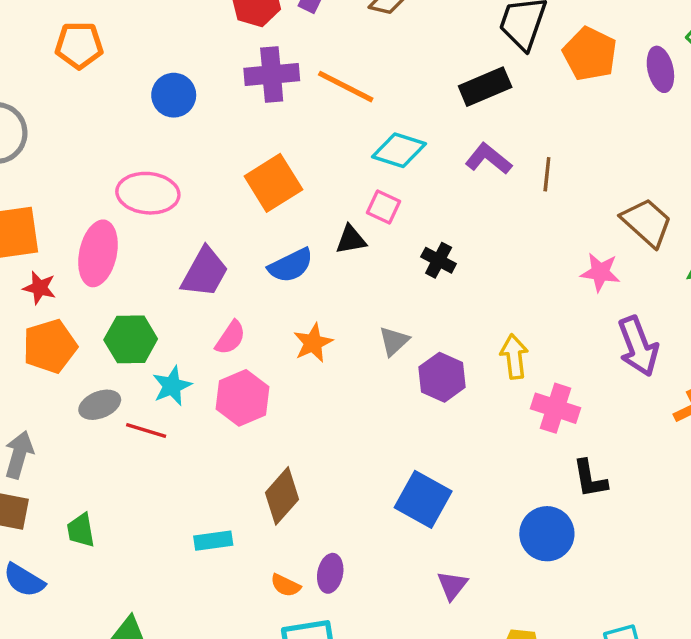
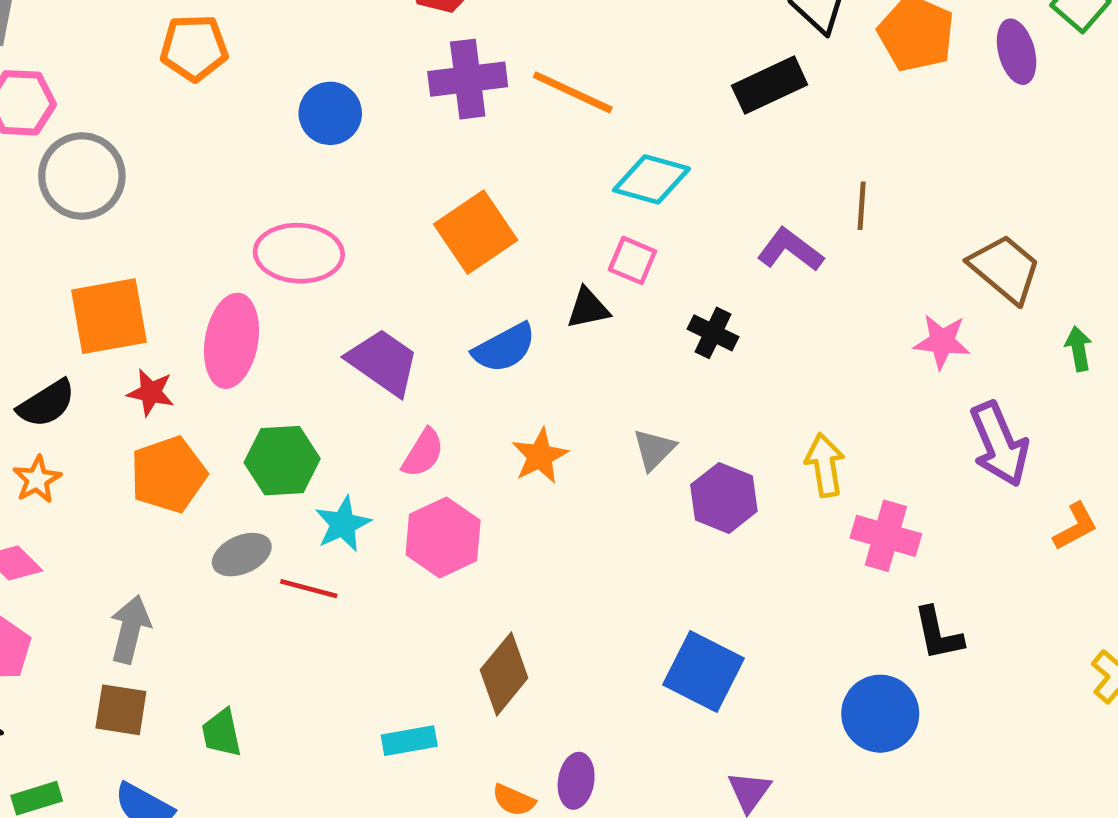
purple L-shape: (488, 159) -> (790, 250), moved
purple trapezoid: (205, 272) -> (383, 362), turned -82

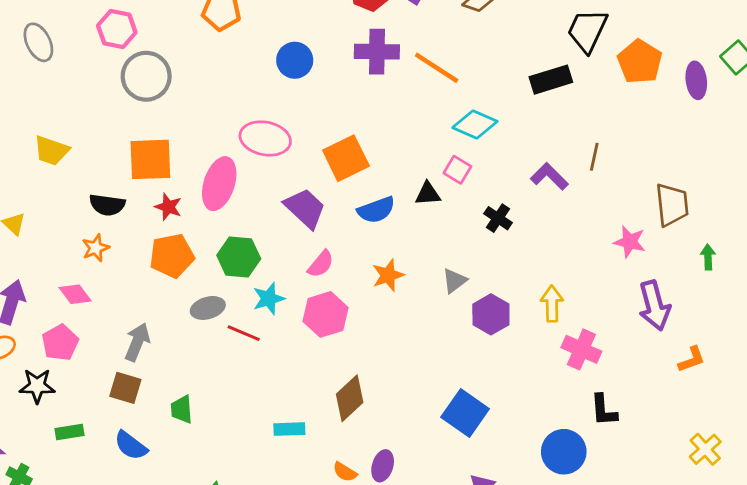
orange square: (476, 232) -> (346, 158), moved
brown trapezoid: (1005, 269) -> (672, 205), turned 36
black semicircle: (46, 404) -> (107, 205), turned 32

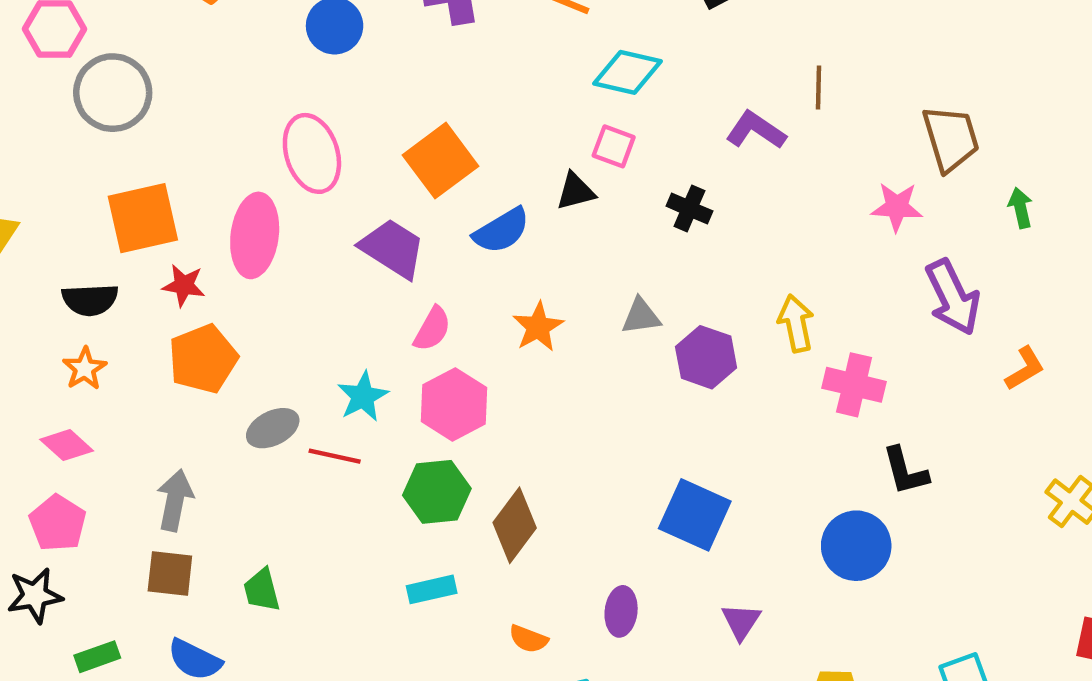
pink ellipse: (265, 138) -> (312, 153), turned 72
green hexagon: (239, 257) -> (437, 492), moved
gray triangle: (454, 281) -> (641, 316), turned 40
purple ellipse: (383, 466) -> (621, 611), moved

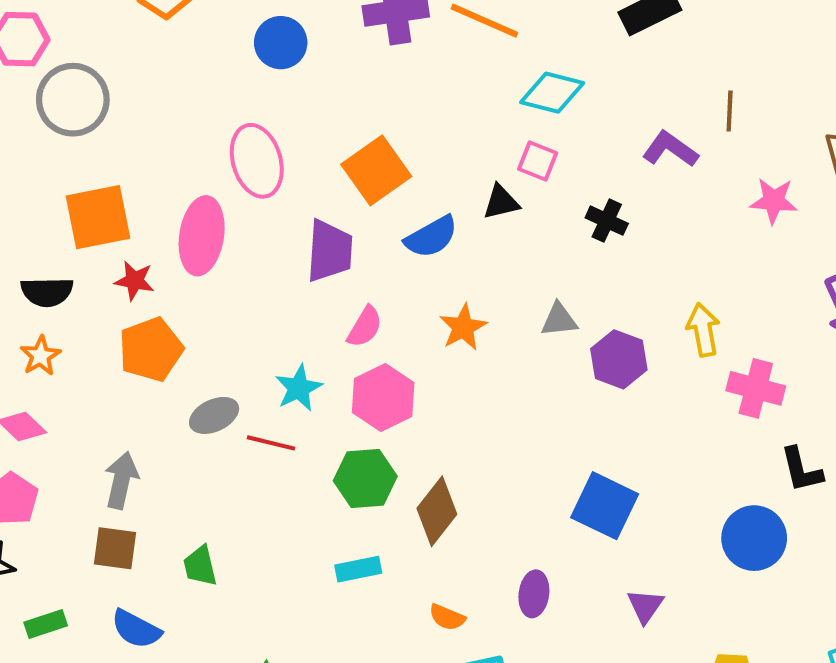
pink star: (897, 207) -> (774, 201), moved
purple trapezoid: (393, 248) -> (330, 251), turned 60

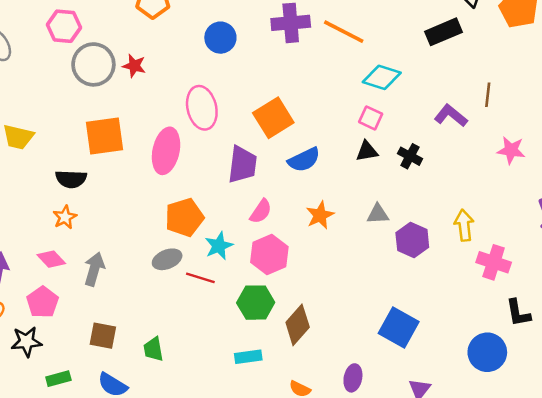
black triangle: (501, 202) -> (367, 151), moved
red star: (134, 281) -> (134, 66), moved
orange pentagon: (151, 349) -> (184, 217), moved
gray arrow: (121, 480) -> (94, 269), moved

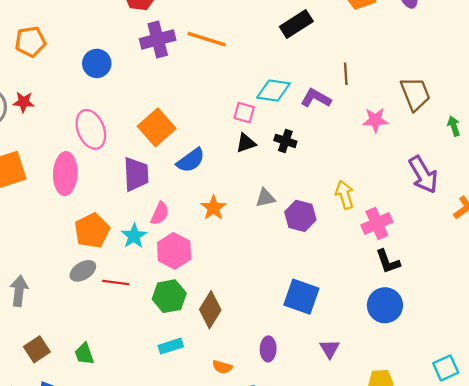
cyan diamond: (382, 77) -> (273, 91), moved
cyan star: (219, 246) -> (134, 236), moved
pink cross: (494, 262) -> (377, 223), turned -32
black L-shape: (518, 313) -> (388, 261), moved
brown square: (103, 336) -> (37, 349), turned -35

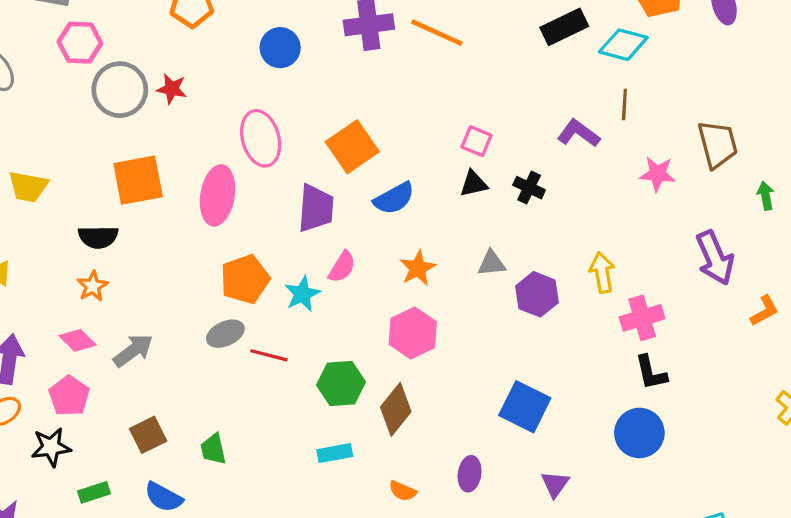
cyan diamond: (273, 91) -> (623, 45), moved
pink hexagon: (174, 251) -> (413, 333), moved
gray arrow: (19, 291) -> (133, 350), turned 40

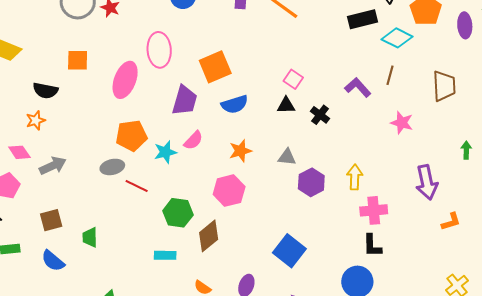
brown trapezoid: (718, 144) -> (444, 86), moved
orange square: (138, 180) -> (78, 60), size x0.7

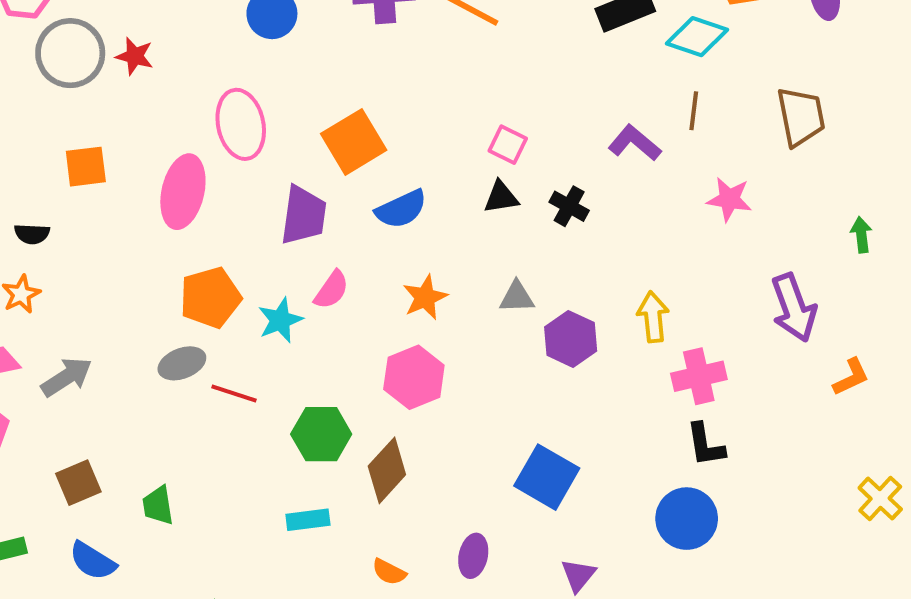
black semicircle: (45, 91) -> (32, 234), size x0.7

